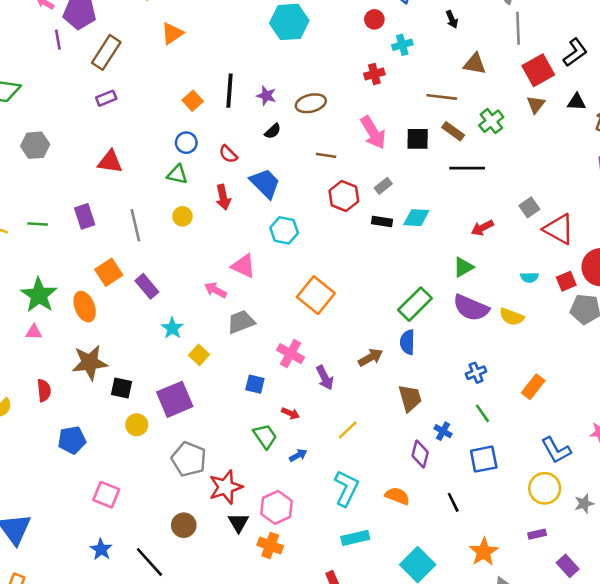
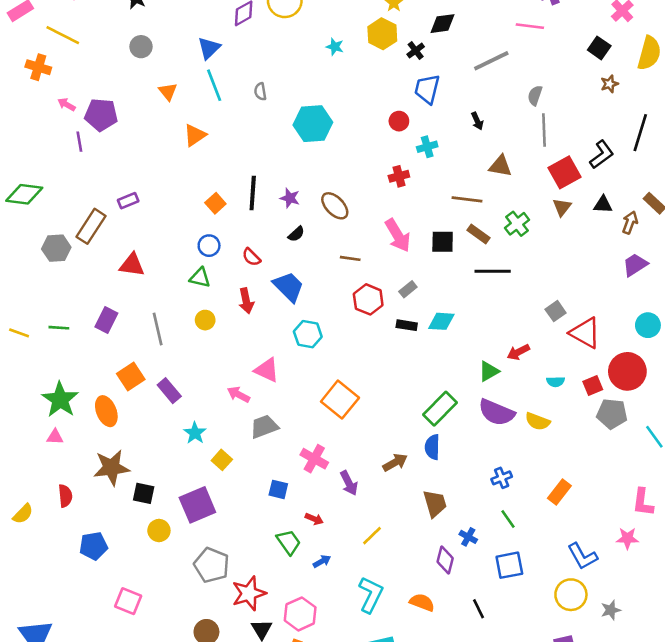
brown rectangle: (106, 52) -> (91, 226), moved
brown ellipse: (311, 103) -> (335, 206), turned 60
purple rectangle: (85, 216) -> (106, 320), turned 45
red arrow: (482, 228) -> (518, 352), moved

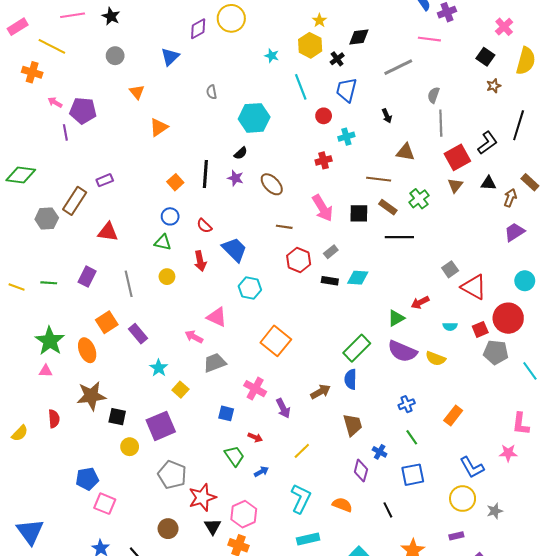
cyan line: (214, 85) -> (301, 87), moved
black semicircle: (296, 234) -> (241, 153), moved
blue pentagon: (94, 546) -> (87, 479), moved

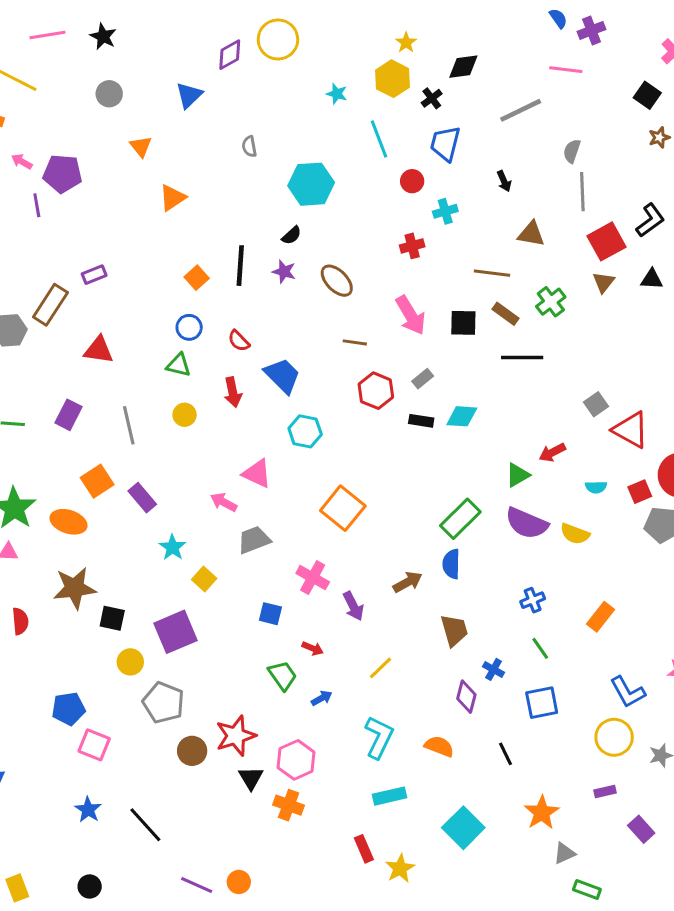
orange ellipse: (87, 350) -> (68, 522), turned -50
gray pentagon: (172, 475) -> (163, 703), moved
brown circle: (168, 529) -> (192, 751), moved

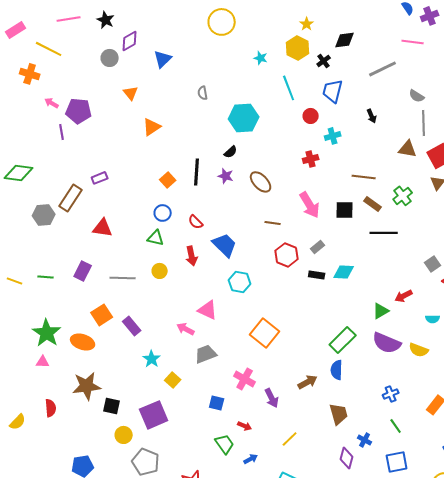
purple diamond: (230, 55) -> (130, 41), moved
gray semicircle: (572, 151) -> (417, 96), turned -77
brown triangle: (531, 234) -> (408, 149), moved
gray line: (129, 425) -> (123, 278), turned -75

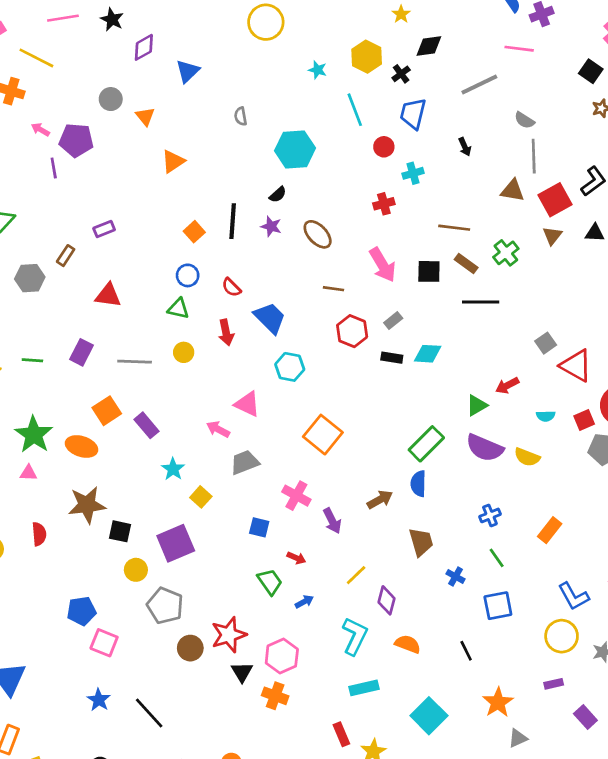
yellow star: (307, 24) -> (401, 14), moved
gray circle: (110, 58) -> (111, 99), moved
brown rectangle: (71, 198) -> (66, 256), size x0.6
purple diamond: (347, 458) -> (387, 600), moved

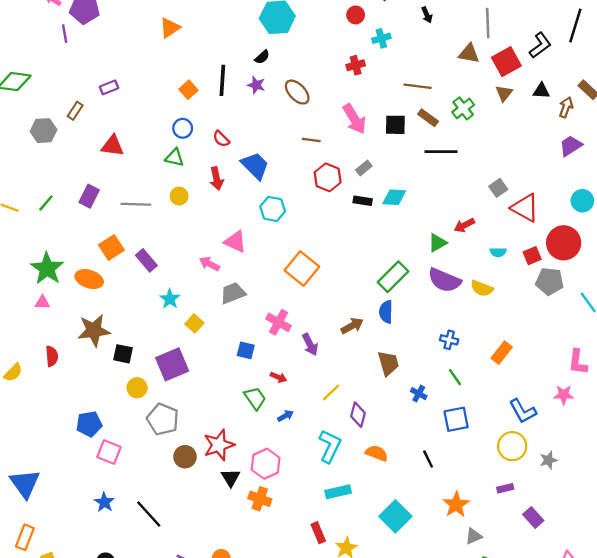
green line: (32, 360) -> (46, 203), turned -54
blue cross: (490, 515) -> (449, 340), turned 36

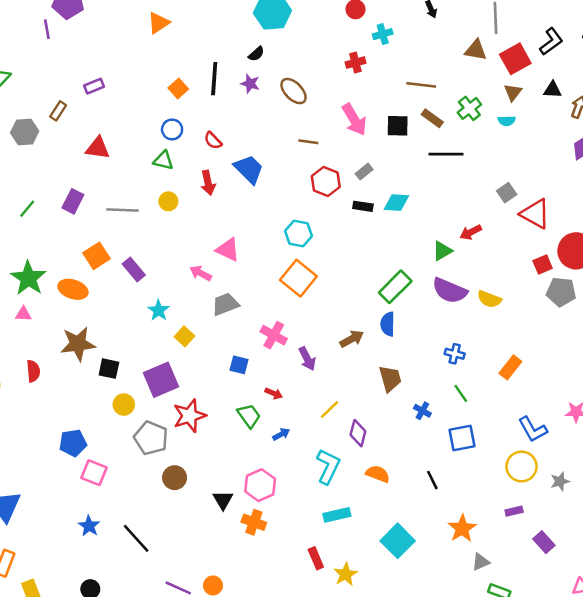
cyan hexagon: (273, 209) -> (298, 234), moved
cyan semicircle: (498, 252) -> (507, 121), moved
red star: (219, 445) -> (189, 416), moved

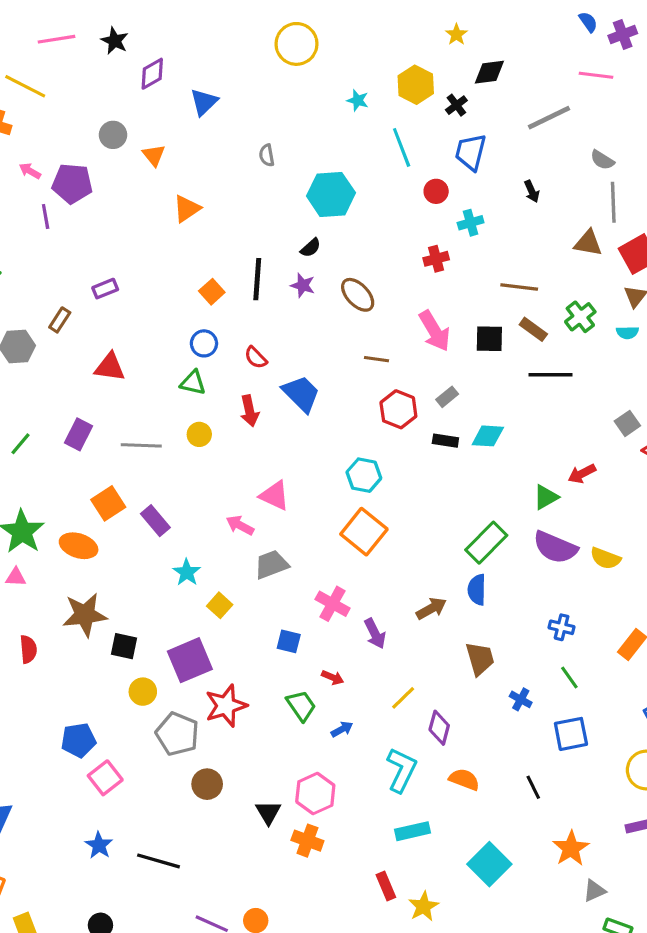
pink square: (94, 473) -> (105, 778), turned 30
black line: (136, 538) -> (158, 861), turned -32

